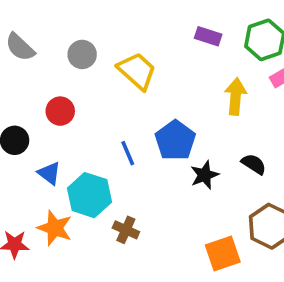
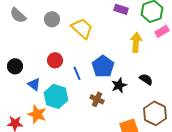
red circle: (60, 111) -> (55, 60), moved
brown cross: (126, 230) -> (97, 99), moved

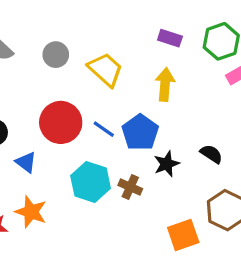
yellow arrow: (136, 42) -> (165, 84), moved
red circle: (55, 60) -> (61, 122), size x1.6
blue line: (77, 73) -> (104, 129), moved, turned -32
cyan hexagon: (56, 96) -> (91, 182), moved

